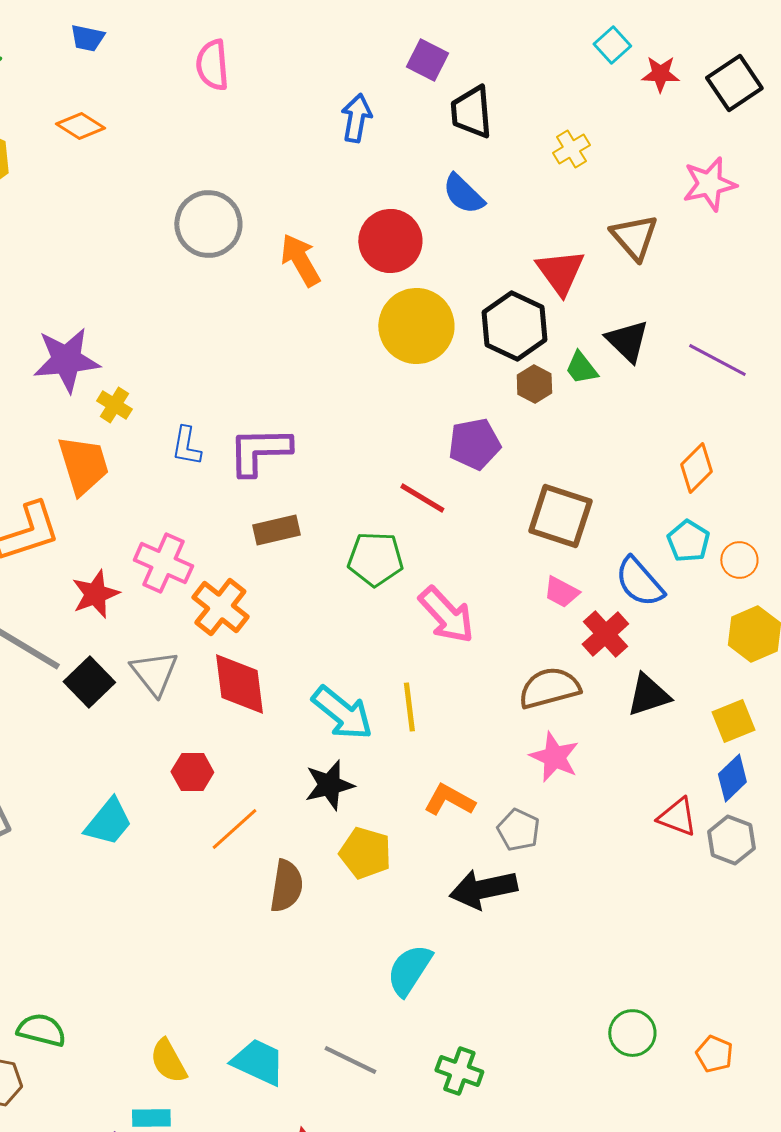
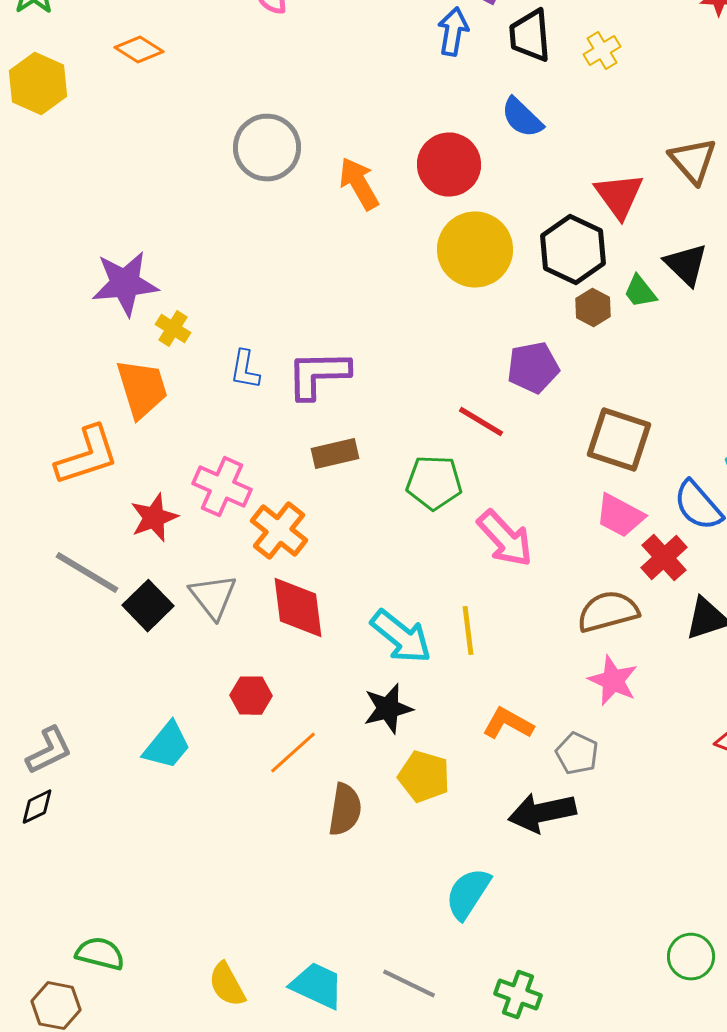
blue arrow: (356, 118) -> (453, 32), moved
yellow cross: (571, 149) -> (602, 51), moved
pink trapezoid: (561, 592) -> (620, 516), size x1.4

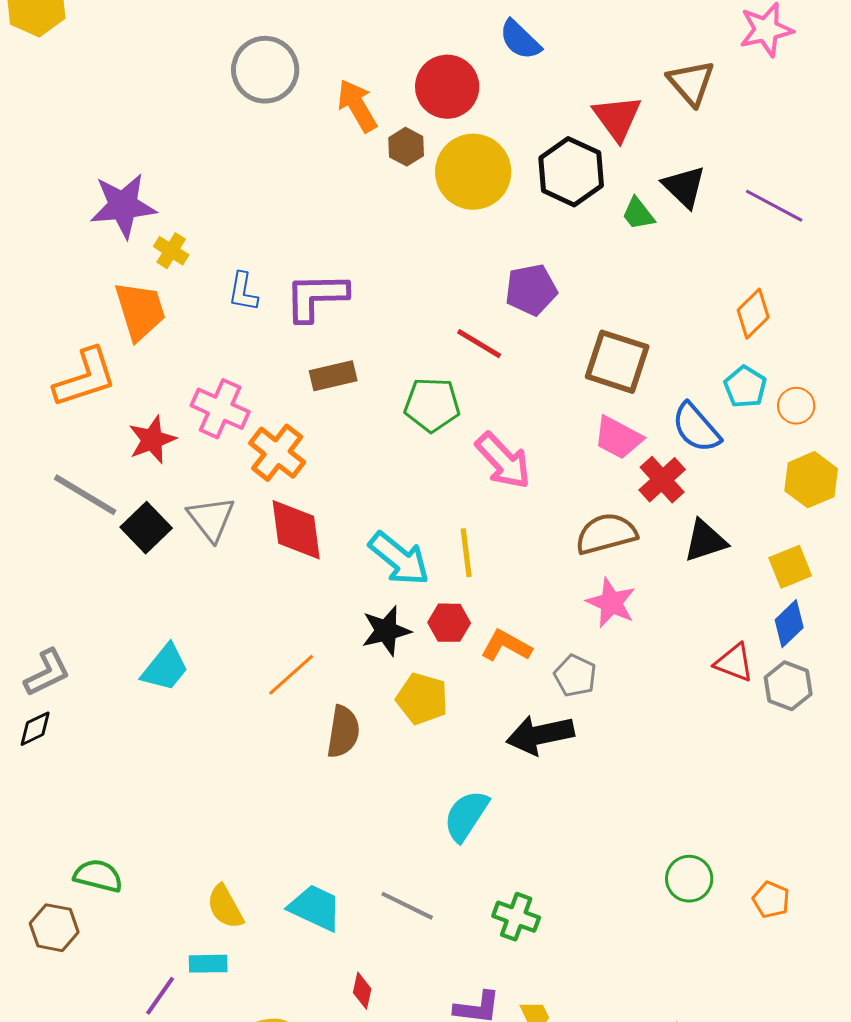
brown hexagon: (593, 308) -> (406, 147), moved
red hexagon: (251, 696) -> (449, 623), moved

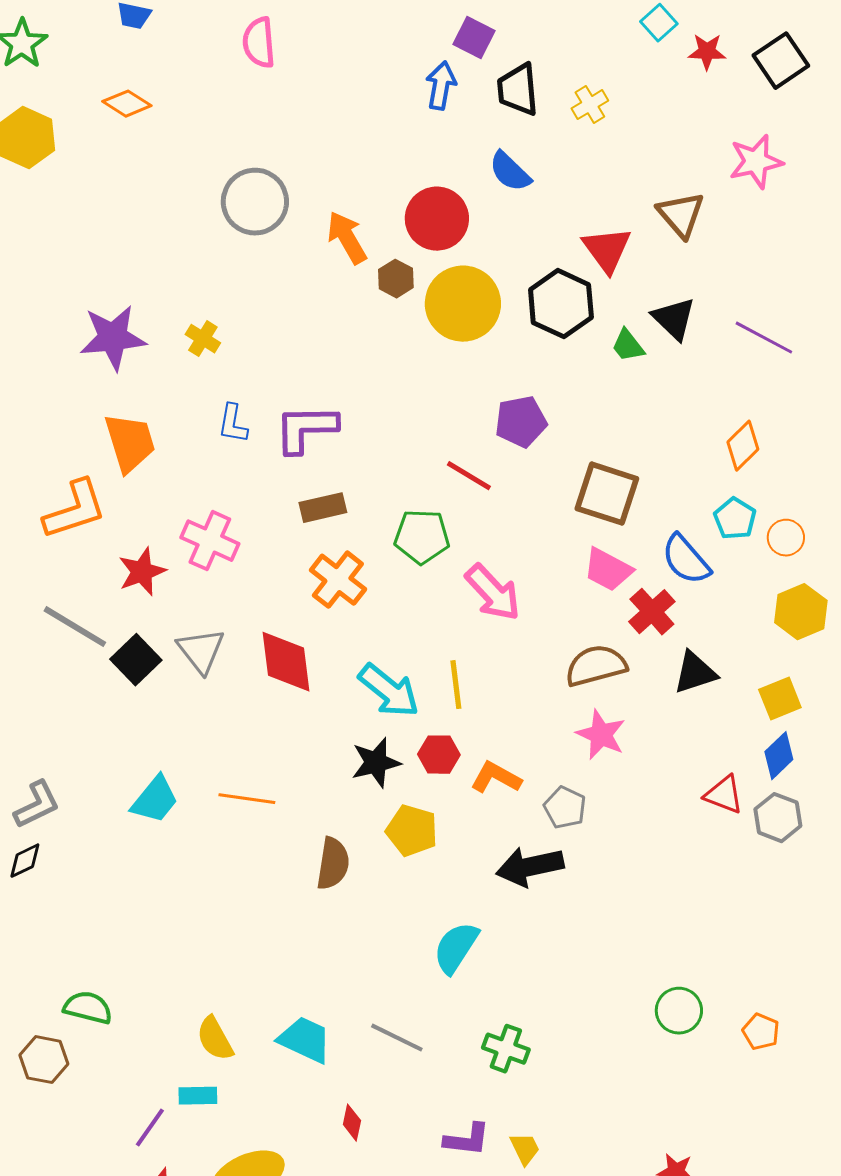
yellow cross: (171, 251) -> (203, 339), moved
orange cross: (277, 453) -> (338, 580), moved
orange line: (291, 675) -> (247, 799), moved, turned 50

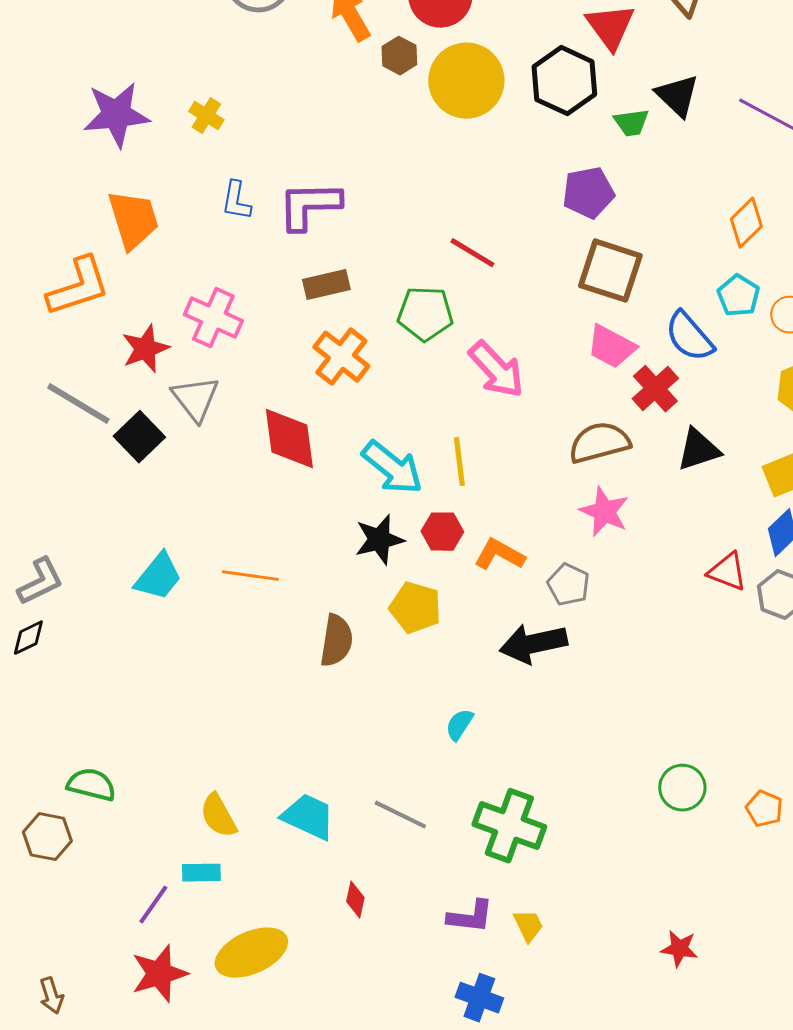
green trapezoid: (628, 346) -> (631, 123), turned -60
purple pentagon: (521, 422) -> (588, 193), moved
gray triangle: (201, 651) -> (195, 399), moved
cyan semicircle: (456, 948) -> (459, 725), size x0.6
green cross: (506, 1049) -> (509, 826), size x1.5

